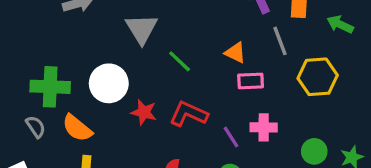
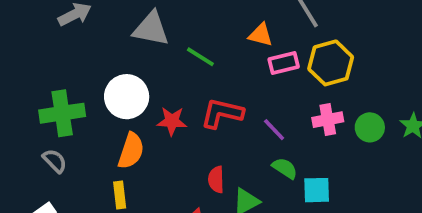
gray triangle: (142, 29) -> (151, 29), turned -36
yellow hexagon: (318, 77) -> (331, 63), moved
pink cross: (264, 127) -> (328, 120), moved
orange semicircle: (77, 128) -> (131, 151), moved, turned -100

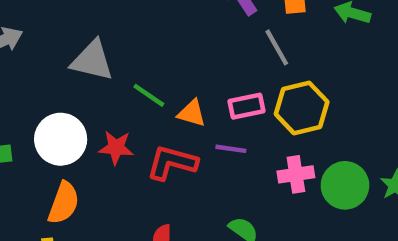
orange triangle: (261, 35) -> (192, 113), moved
red star: (172, 121) -> (116, 148), moved
green circle: (370, 127) -> (345, 185), size x1.4
purple line: (274, 130) -> (231, 149), moved, turned -40

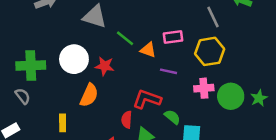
gray line: (277, 47) -> (213, 17), moved
pink rectangle: (246, 106) -> (173, 37), moved
red L-shape: (172, 163) -> (147, 99), moved
orange semicircle: (64, 203) -> (89, 95), moved

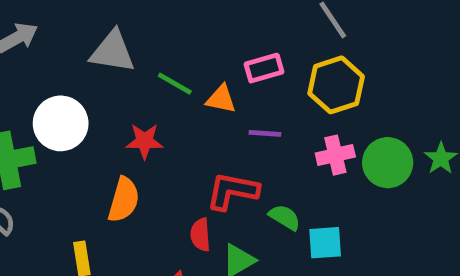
white circle: (74, 59) -> (61, 123), moved

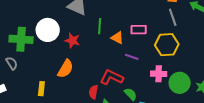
green line: (175, 84) -> (100, 26), turned 49
red star: (145, 141) -> (72, 40), moved

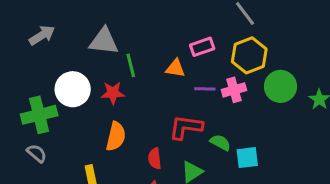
green line: (100, 26) -> (131, 65), moved
pink cross: (159, 74) -> (234, 90), moved
green circle: (180, 83) -> (280, 86), moved
red semicircle: (93, 92) -> (155, 159), moved

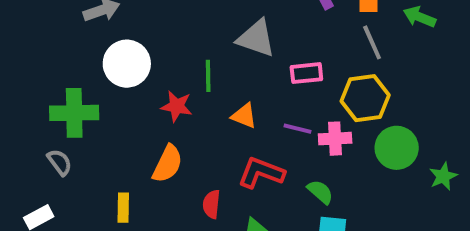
gray triangle: (104, 41) -> (256, 38), moved
orange triangle: (175, 68) -> (244, 116), moved
white circle: (73, 89) -> (127, 64), moved
green semicircle: (220, 143) -> (320, 192), moved

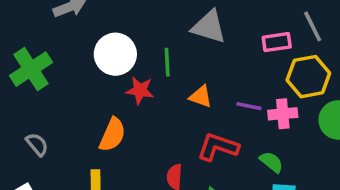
white circle: (127, 64) -> (115, 54), moved
pink rectangle: (306, 73) -> (277, 42), moved
green cross: (74, 113) -> (31, 69), moved, turned -30
orange semicircle: (168, 164) -> (112, 135), moved

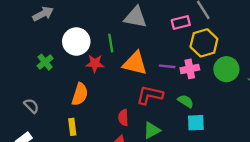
green cross: (31, 69) -> (45, 62), moved, size x0.6
orange triangle: (201, 97) -> (135, 63), size x1.6

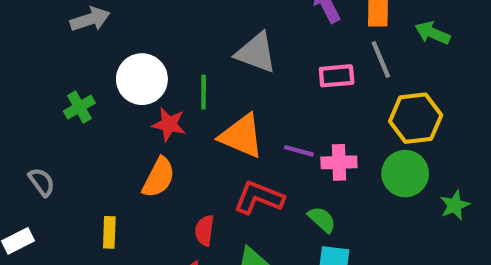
yellow hexagon: (204, 43) -> (416, 118), moved
orange semicircle: (80, 94) -> (159, 178), moved

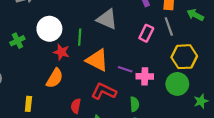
pink rectangle: (337, 76) -> (146, 33), turned -63
green semicircle: (322, 219) -> (134, 104), turned 40

